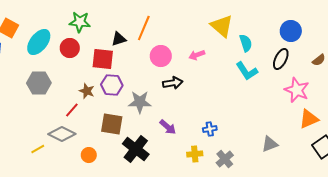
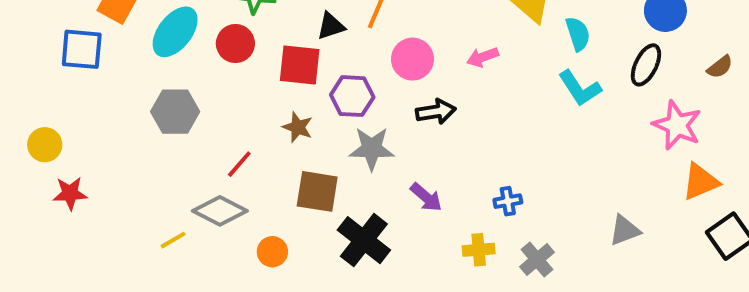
purple hexagon: (112, 85) -> (352, 96), moved
brown star: (87, 91) -> (298, 127), moved

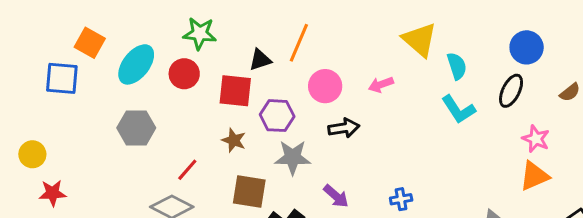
pink star: (677, 125) -> (536, 139), size x0.7
orange triangle: (700, 182) -> (534, 176), moved

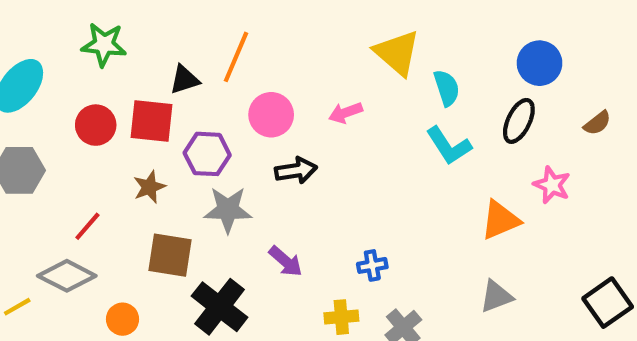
red circle: (184, 74) -> (96, 125), moved
brown star: (234, 140) -> (149, 187), turned 30
orange triangle: (534, 176) -> (500, 220), moved

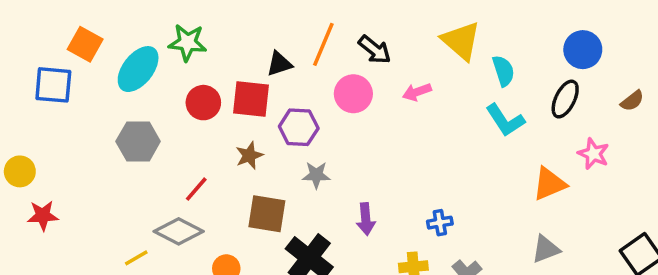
green star: (104, 45) -> (187, 43), moved
black arrow: (296, 170) -> (375, 50), moved, turned 48
gray star: (228, 210) -> (316, 175), size x0.7
purple arrow: (286, 261) -> (366, 219), turned 44

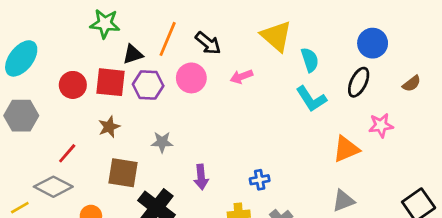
green star: (187, 43) -> (105, 24), moved
purple hexagon: (299, 127) -> (148, 85), moved
pink star: (593, 154) -> (381, 125), turned -30

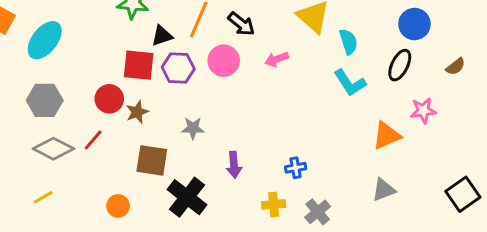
red circle: (73, 85) -> (109, 99), moved
gray diamond: (53, 187) -> (53, 149), moved

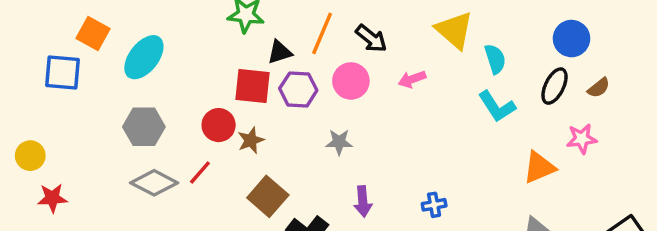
brown semicircle: (456, 67) -> (599, 88), moved
gray star: (193, 128) -> (339, 142), moved
brown square: (152, 160) -> (268, 196), turned 32

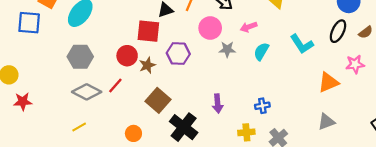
cyan semicircle: (495, 59) -> (261, 51), moved, turned -132
purple hexagon: (298, 89) -> (178, 54), moved
gray star: (339, 142) -> (227, 49), moved

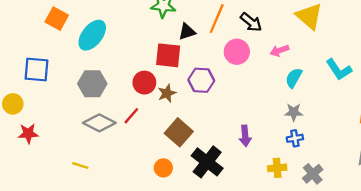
blue square: (29, 23) -> (37, 70), moved
gray star: (227, 49) -> (294, 112), moved
yellow line: (79, 127) -> (80, 166), moved, turned 48
orange circle: (133, 133) -> (163, 168), moved

